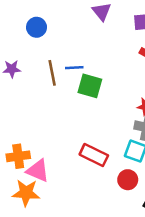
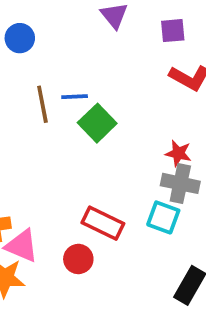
green square: (90, 86) -> (97, 123), turned 30
red circle: (128, 180) -> (78, 259), moved

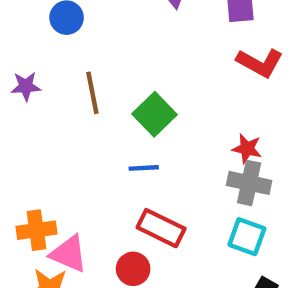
blue line: (75, 97) -> (144, 168), moved
cyan square: (163, 217) -> (247, 237), moved

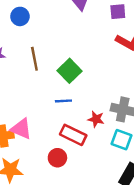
red star: (247, 149) -> (96, 119), moved
pink triangle: (69, 254) -> (21, 129), moved

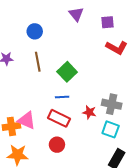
blue circle: (20, 16) -> (35, 31), moved
red rectangle: (73, 135) -> (59, 118), moved

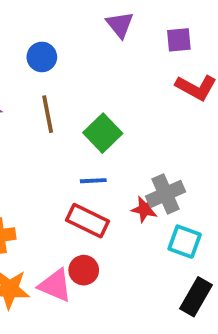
gray cross: (112, 104) -> (166, 194), moved, turned -36
pink triangle: (27, 120) -> (55, 285), moved

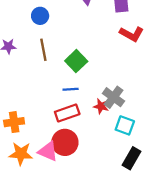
gray cross: (166, 194) -> (113, 97), turned -30
red rectangle: (88, 221) -> (67, 113), turned -45
red circle: (84, 270) -> (65, 142), size x1.5

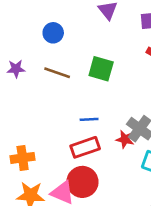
brown line: (43, 50) -> (57, 73), turned -60
green square: (76, 61) -> (101, 69), moved, turned -30

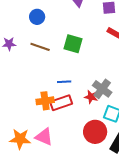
orange cross: (23, 158) -> (45, 101), moved
red circle: (82, 182) -> (95, 132), moved

